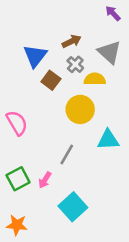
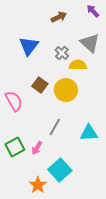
brown arrow: (72, 41) -> (59, 17), moved
brown square: (51, 80) -> (40, 85), moved
cyan triangle: (108, 140) -> (89, 133), moved
orange star: (17, 225) -> (38, 185), moved, turned 30

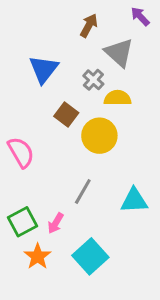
brown arrow: (59, 17) -> (89, 25), turned -35
gray triangle: (90, 43) -> (119, 53), moved
brown square: (40, 85) -> (66, 115), moved
orange star: (38, 185) -> (38, 256), moved

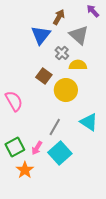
blue triangle: (44, 69) -> (41, 35), moved
cyan triangle: (134, 201) -> (89, 122), moved, turned 36
cyan square: (90, 256) -> (60, 153), moved

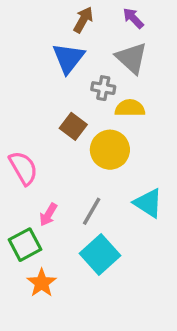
purple arrow: (93, 11) -> (133, 18), moved
brown arrow: (59, 17) -> (83, 20), moved
gray cross: (62, 53) -> (103, 88), turned -32
pink arrow: (37, 148) -> (48, 215), moved

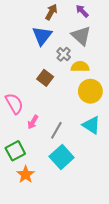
gray cross: (103, 88) -> (64, 54), turned 32
yellow circle: (110, 150) -> (90, 91), moved
pink arrow: (48, 215) -> (33, 122), moved

